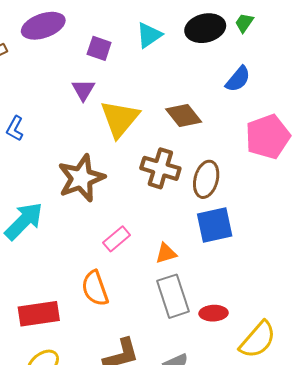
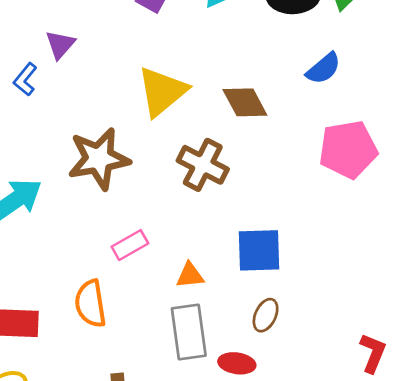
purple triangle: (83, 90) -> (60, 44), moved
brown ellipse: (206, 179) -> (266, 315), moved, size x0.7

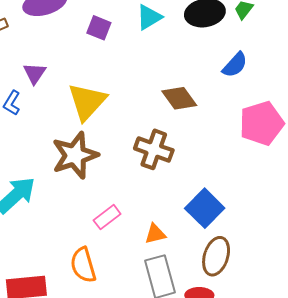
yellow triangle: (162, 91) -> (87, 102), moved
blue square: (259, 250) -> (205, 208), turned -36
brown ellipse: (266, 315) -> (216, 256), size x1.5

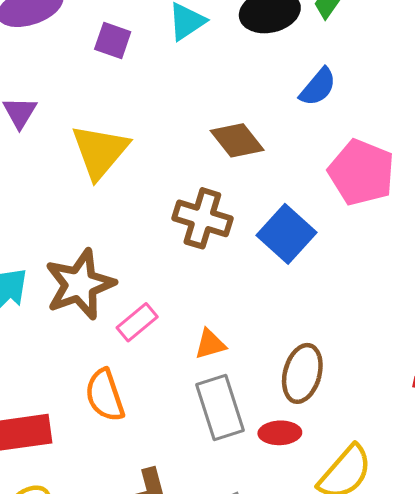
pink pentagon: (262, 123) -> (361, 172), turned -30
brown star: (75, 155) -> (80, 284), moved
blue square: (205, 208) -> (286, 234), moved

